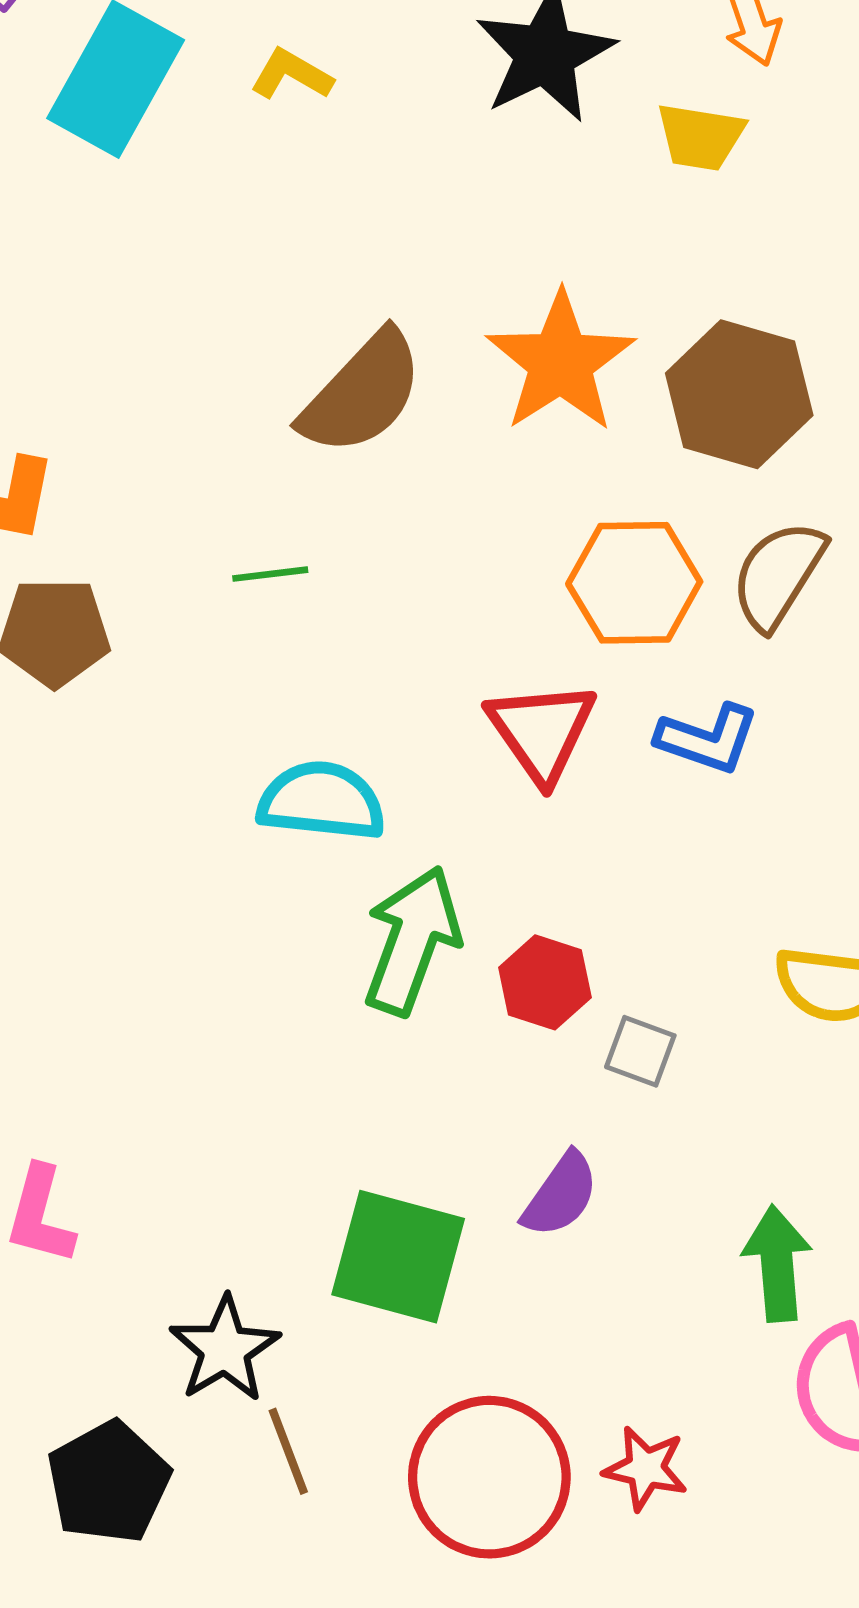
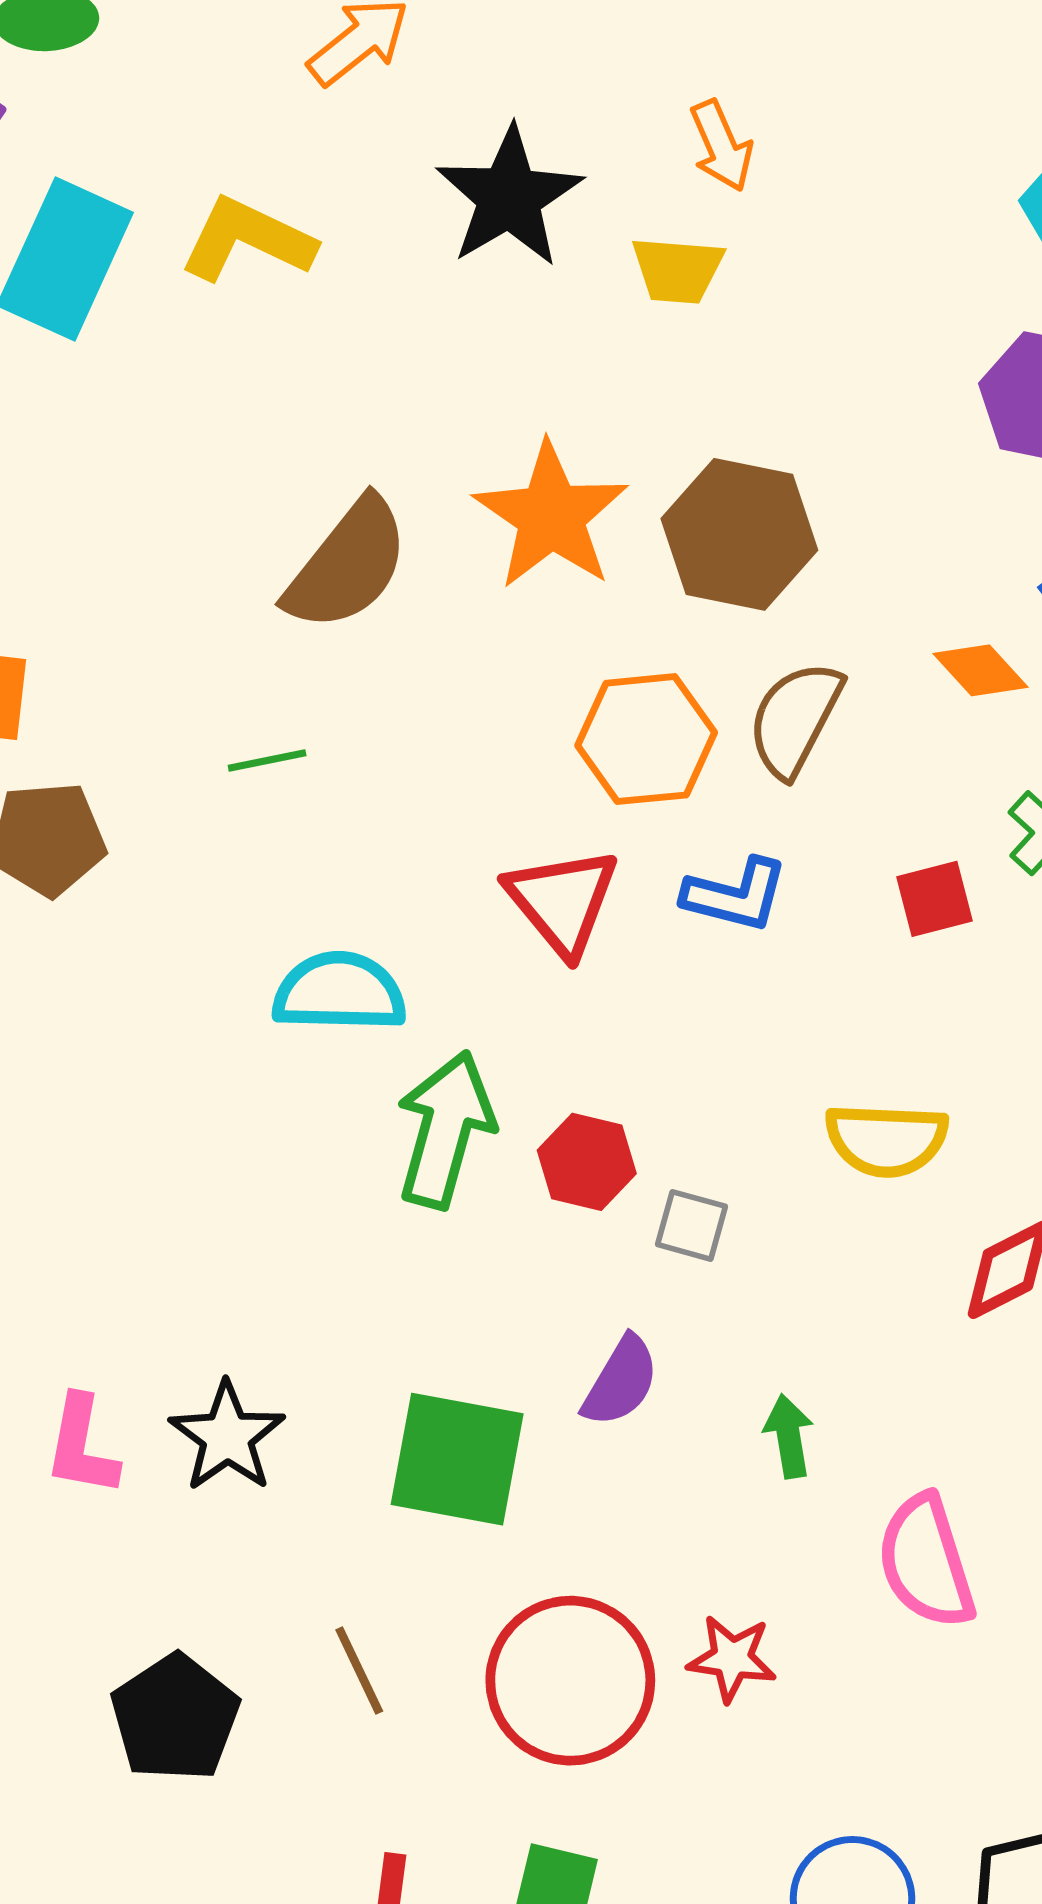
yellow L-shape: (291, 74) -> (247, 240), size x1.6
green arrow: (777, 1263) -> (789, 1436), moved, size x0.7
black star: (225, 1349) -> (227, 1437), moved

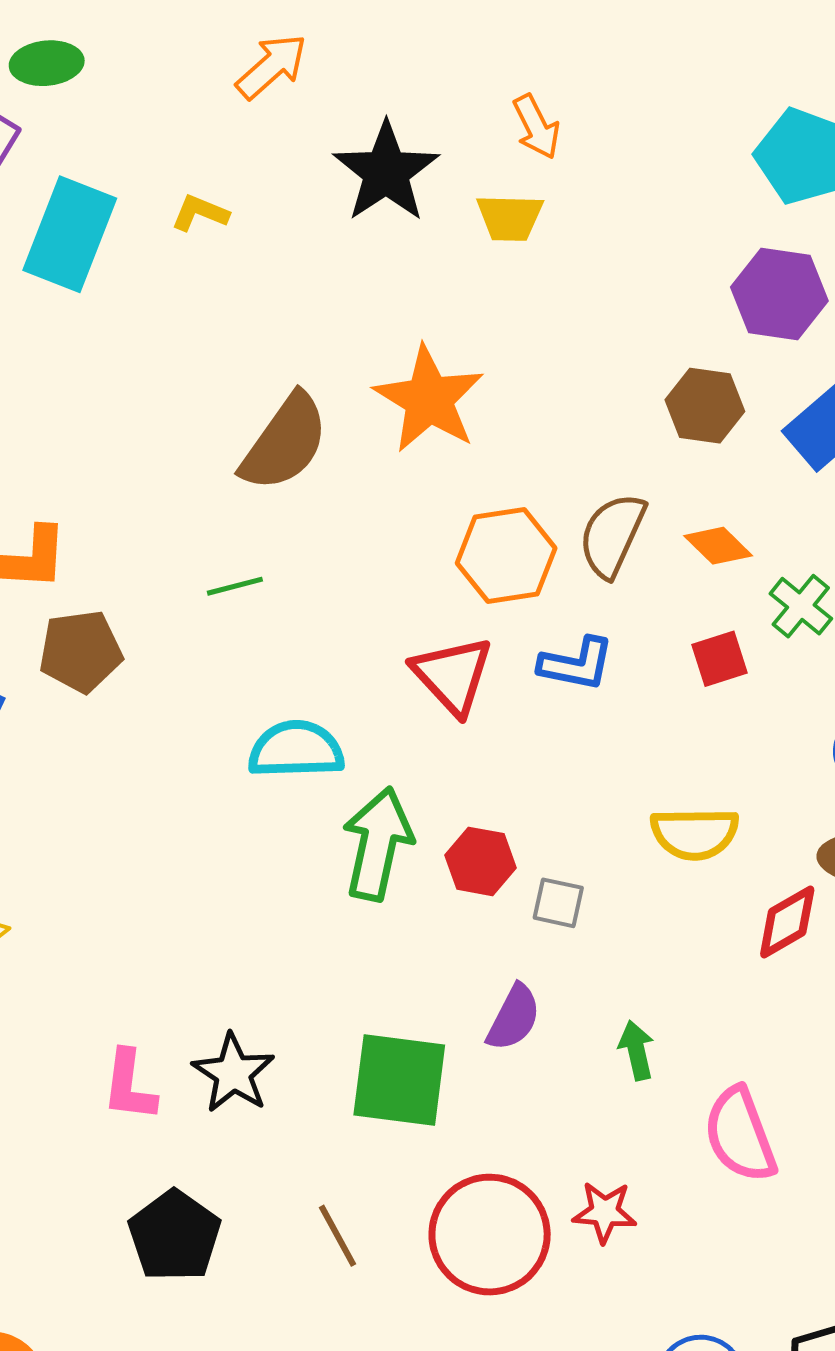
yellow L-shape: (247, 240) -> (200, 213), size x0.6
brown hexagon: (739, 534) -> (705, 406), moved, size x0.7
orange diamond: (981, 670) -> (718, 546), moved
black pentagon: (175, 1718) -> (175, 1236), moved

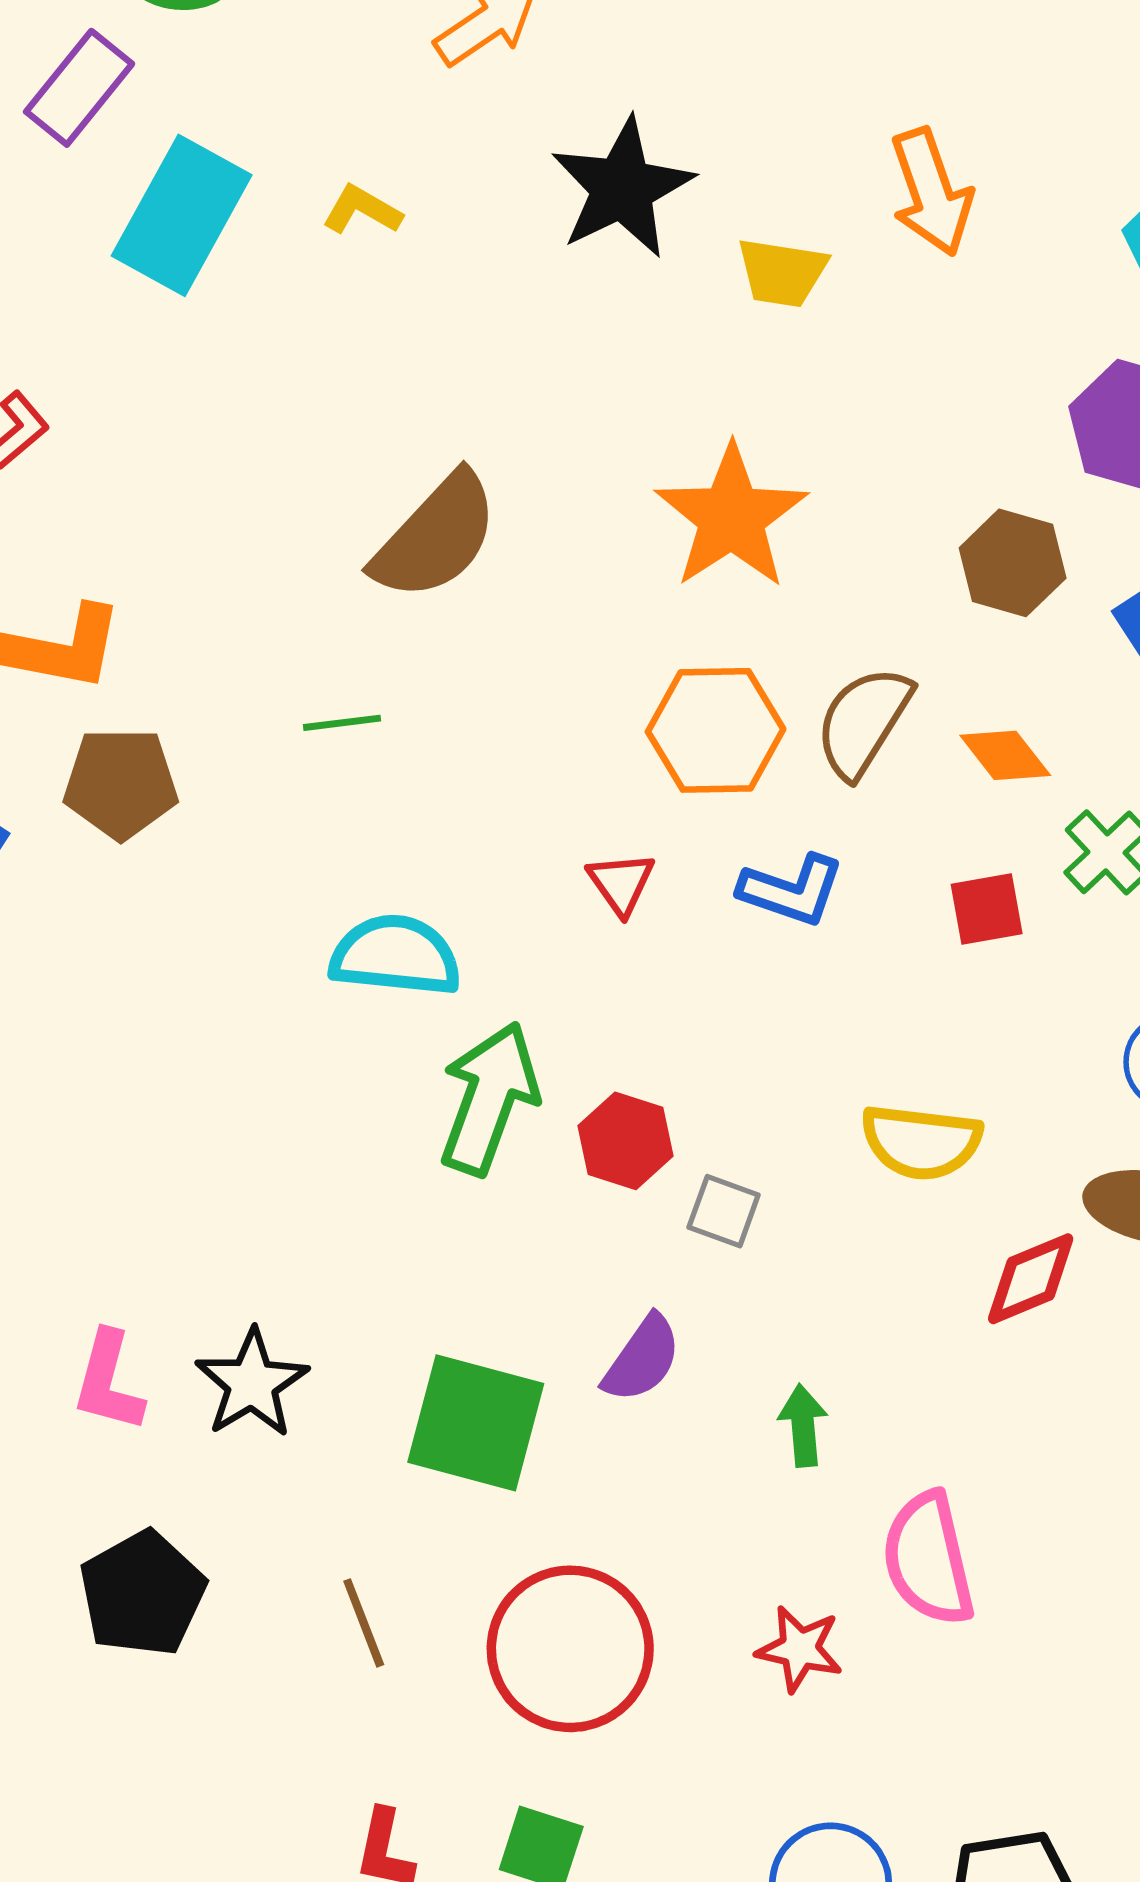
orange arrow: (536, 127) -> (931, 192), moved, size x1.4
orange star: (429, 399) -> (731, 517), moved
red triangle: (452, 675) -> (621, 883), size x0.6
red star: (605, 1212) -> (800, 1649), moved

